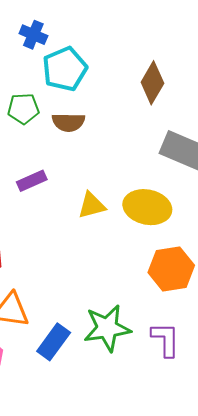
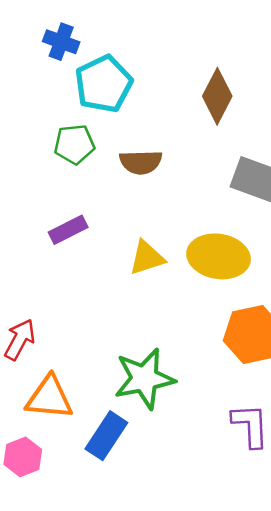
green pentagon: (23, 109) -> (74, 144), moved
brown semicircle: (68, 122) -> (141, 162), moved
green star: (107, 328) -> (144, 379), moved

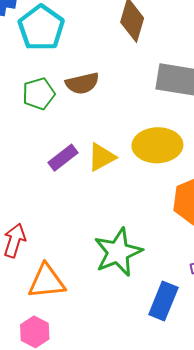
green pentagon: (74, 144) -> (39, 94), moved
purple rectangle: (68, 230) -> (63, 158), moved
blue rectangle: (106, 436) -> (163, 301), moved

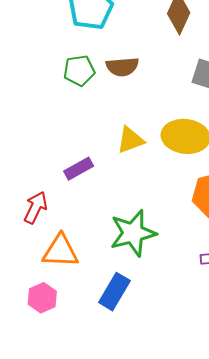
purple rectangle: (63, 158) -> (79, 169), moved
blue rectangle: (163, 301) -> (114, 292), moved

